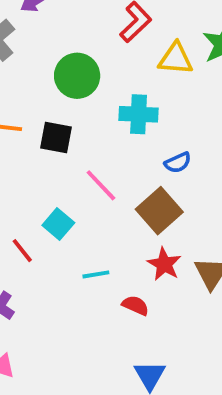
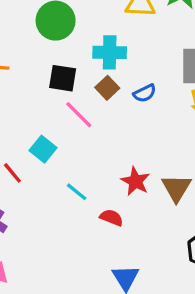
black square: (56, 137) -> (63, 78), moved
brown square: (159, 211) -> (107, 88), moved, size x0.6
cyan line: (96, 274) -> (77, 192), turned 50

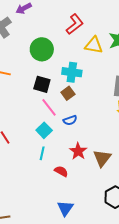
blue semicircle: (145, 93) -> (70, 120), moved
cyan square: (43, 149) -> (44, 130), moved
cyan line: (77, 192) -> (42, 153), turned 56

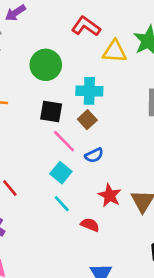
red L-shape: (75, 24) -> (86, 26), turned -100
cyan line: (42, 153) -> (62, 204), turned -48

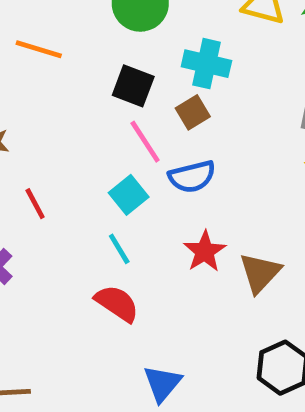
blue semicircle: (94, 155) -> (192, 177), size x1.4
red semicircle: (90, 225) -> (117, 303), moved, size x1.4

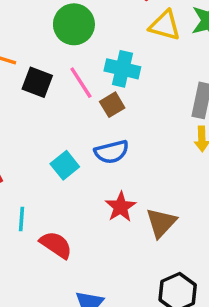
black square: (133, 86) -> (37, 82), moved
pink line: (145, 142) -> (81, 83), moved
cyan line: (119, 249) -> (22, 219), moved, turned 35

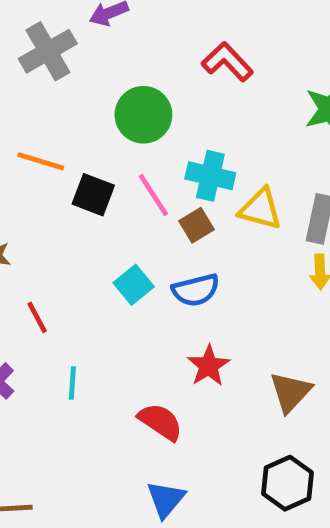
yellow triangle: (165, 25) -> (260, 209), moved
cyan square: (65, 165) -> (134, 285), moved
brown triangle: (161, 223) -> (290, 392), moved
red semicircle: (56, 245) -> (160, 422), moved

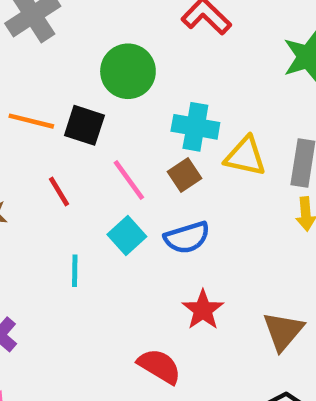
black square: (93, 195) -> (84, 125), moved
pink line: (153, 195) -> (129, 180), moved
red line: (37, 317) -> (59, 191), moved
cyan line: (72, 383) -> (75, 271), moved

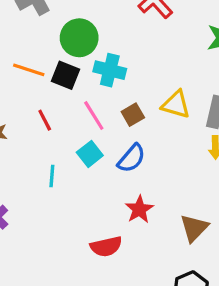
green circle: (128, 71) -> (79, 38), moved
cyan cross: (195, 127) -> (110, 70), moved
blue semicircle: (187, 238) -> (132, 158), turned -36
red semicircle: (159, 366) -> (106, 246), turned 132

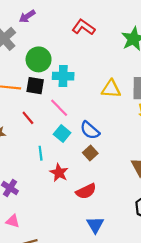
brown square: (133, 115) -> (90, 153), moved
blue semicircle: (132, 158) -> (90, 130), turned 102
red star: (139, 209) -> (59, 173), moved

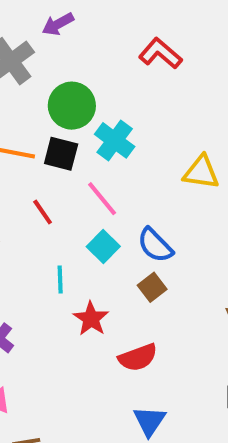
cyan cross: (63, 76) -> (115, 140), turned 30

